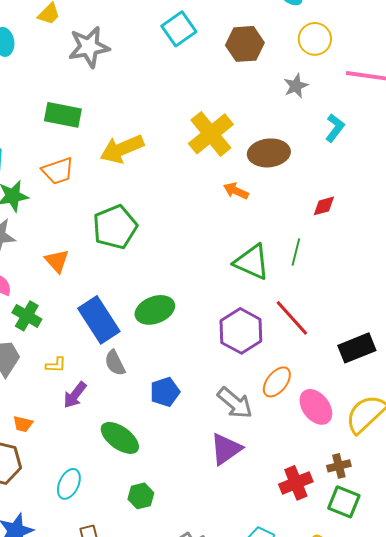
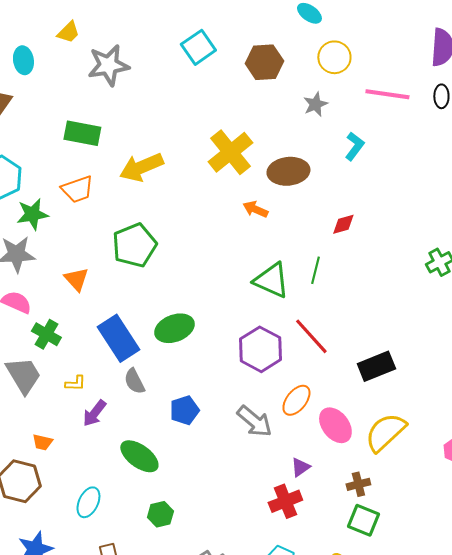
purple triangle: (226, 449) -> (300, 467), moved, size x0.6
red cross: (296, 483) -> (285, 501), moved

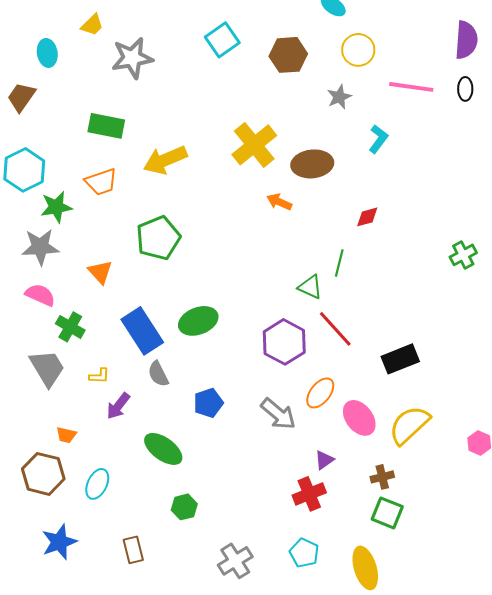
green triangle: (271, 280) -> (310, 287), moved, size x0.7
cyan ellipse: (88, 502) -> (97, 484), moved

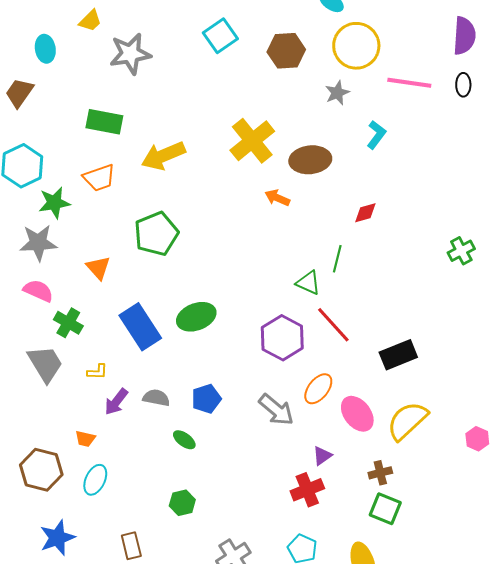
yellow circle: (358, 50) -> (356, 46), size x1.4
gray semicircle: (158, 374) -> (156, 398), moved, turned 128
orange trapezoid: (66, 435) -> (85, 439), moved
green ellipse: (163, 449) -> (184, 440), moved, size x0.6

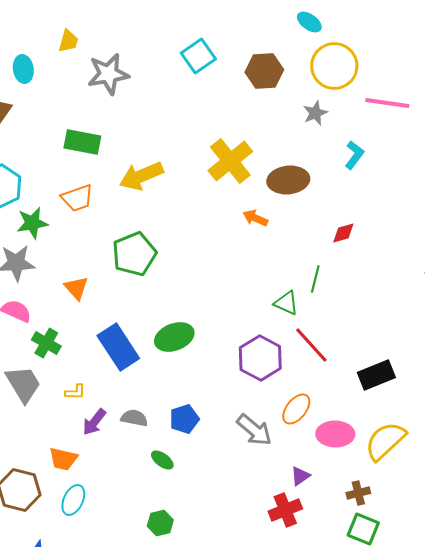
yellow trapezoid: (90, 21) -> (68, 41), turned -30
pink ellipse: (357, 414) -> (335, 434), turned -51
orange trapezoid: (85, 439) -> (63, 459), size x1.4

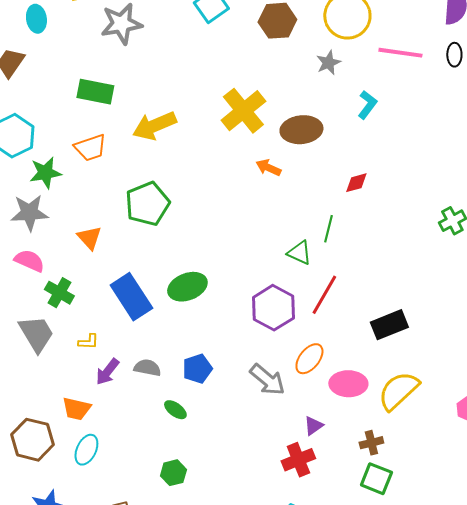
red line: (311, 345) -> (324, 295), turned 72

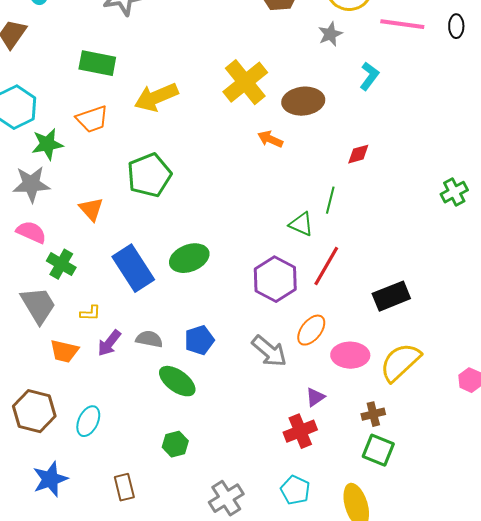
orange trapezoid: (76, 409) -> (64, 351), moved
green ellipse: (175, 410) -> (177, 381), size x1.6

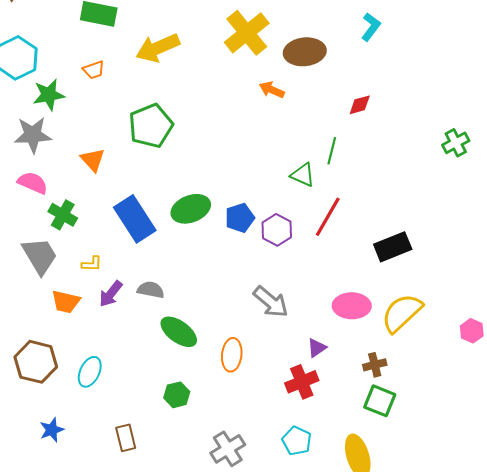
orange trapezoid: (92, 119) -> (94, 70), size x0.7
purple hexagon: (275, 279) -> (277, 230), size x0.7
orange ellipse: (311, 330) -> (232, 355), moved, turned -32
blue pentagon: (199, 340) -> (240, 218), moved
blue star: (50, 479) -> (52, 430), size x0.7

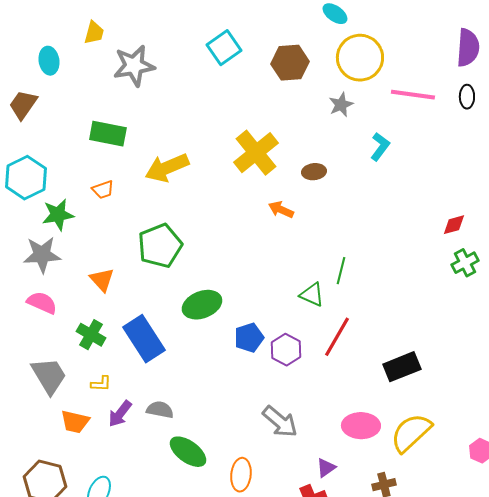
brown ellipse: (305, 52) -> (314, 172), size x0.6
red diamond: (360, 105) -> (454, 225), moved
green ellipse: (191, 209) -> (202, 305), moved
green cross: (63, 215) -> (91, 335), moved

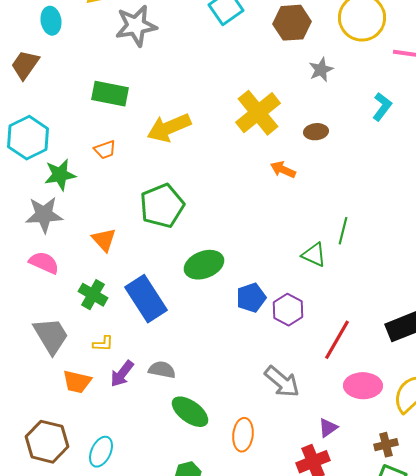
gray star: (341, 105) -> (321, 70), moved
red line: (337, 337) -> (337, 340), moved

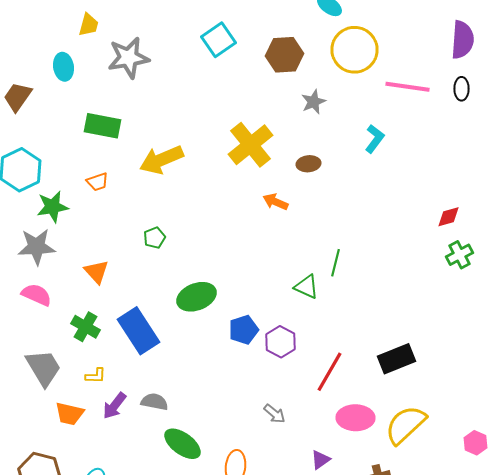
cyan ellipse: (51, 21) -> (64, 67), moved
green pentagon: (162, 206) -> (154, 238), size x0.5
gray arrow: (282, 382) -> (274, 414), size x0.6

